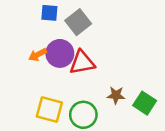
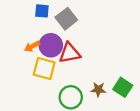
brown star: (116, 95) -> (98, 90), moved
yellow square: (49, 110) -> (44, 69), moved

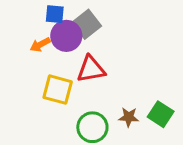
purple circle: (51, 45) -> (66, 36), moved
orange arrow: (32, 46) -> (40, 45), moved

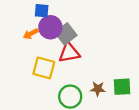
gray square: (87, 24) -> (66, 34), moved
green square: (161, 114) -> (122, 87), turned -36

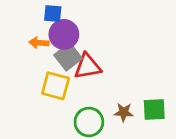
orange arrow: (31, 34) -> (39, 43), turned 32
gray square: (66, 34) -> (68, 57), moved

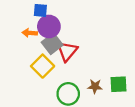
red triangle: (88, 66) -> (67, 51), turned -40
yellow square: (56, 86) -> (43, 66), turned 30

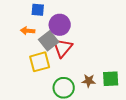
purple circle: (49, 27) -> (60, 25), moved
yellow square: (43, 66) -> (40, 62), turned 30

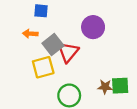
purple circle: (60, 25) -> (93, 27), moved
brown star: (89, 81) -> (105, 87), moved

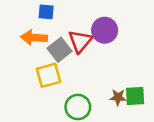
orange arrow: (30, 34) -> (34, 38), size x1.5
red triangle: (68, 52) -> (80, 41), moved

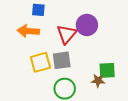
gray square: (60, 50) -> (62, 60), moved, turned 30
green square: (135, 96) -> (107, 70), moved

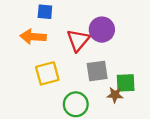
gray square: (62, 60) -> (97, 71), moved

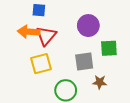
red triangle: (78, 40) -> (46, 36), moved
green square: (126, 83) -> (109, 48), moved

